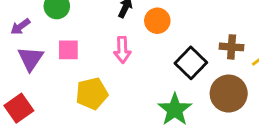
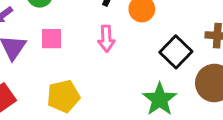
yellow pentagon: (92, 94) -> (63, 96), moved

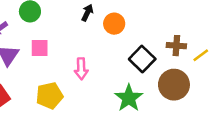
pink arrow: (106, 39) -> (81, 69), moved

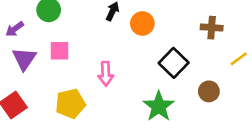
brown cross: (176, 46) -> (212, 28), moved
brown circle: (174, 85) -> (209, 91), size x0.6

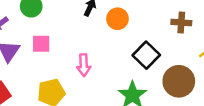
brown circle: (209, 91) -> (179, 81), size x1.6

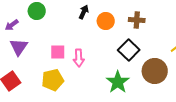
brown cross: (181, 22) -> (137, 20), moved
pink square: (41, 44) -> (58, 52), moved

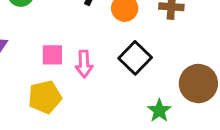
black square: (129, 50) -> (135, 58), moved
green star: (118, 82) -> (159, 111), moved, size x0.7

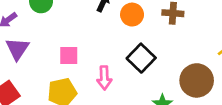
pink arrow: (84, 64) -> (104, 78), moved

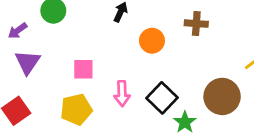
orange circle: (132, 15) -> (152, 41), moved
black square: (141, 58) -> (162, 98), moved

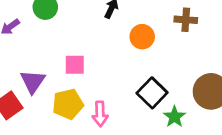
purple triangle: (28, 62) -> (33, 82), moved
pink arrow: (122, 94) -> (100, 114), moved

